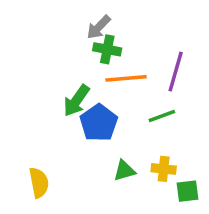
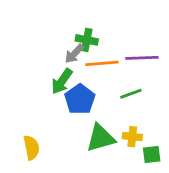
gray arrow: (99, 27) -> (74, 54), moved
purple line: (176, 72) -> (142, 58), turned 72
green triangle: (124, 171) -> (101, 138), size x1.6

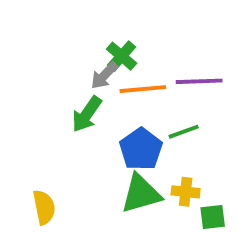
green cross: (87, 40) -> (122, 56), turned 30
blue pentagon: (80, 99) -> (141, 149), moved

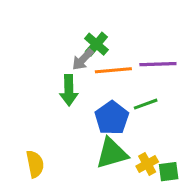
green arrow: (87, 114) -> (69, 90), turned -36
yellow cross: (186, 192) -> (147, 164), moved, turned -35

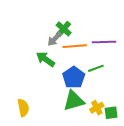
green arrow: (69, 90) -> (45, 59), turned 126

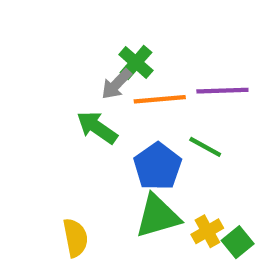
green line: (96, 68) -> (205, 147), turned 49
yellow semicircle: (23, 108) -> (75, 238), moved
green square: (111, 113) -> (238, 242), turned -32

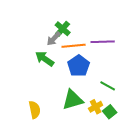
green line: (205, 147) -> (108, 86), moved
blue pentagon: (158, 166) -> (79, 66), moved

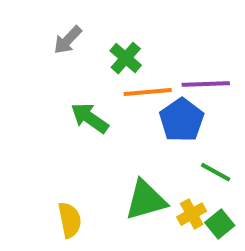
gray arrow: (54, 39) -> (68, 40), moved
blue pentagon: (79, 66) -> (182, 120), moved

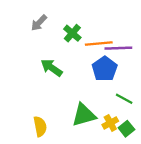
orange line: (148, 92) -> (99, 44), moved

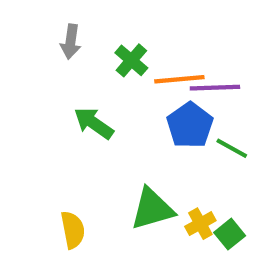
gray arrow: (39, 23) -> (71, 42), turned -36
green line: (124, 99) -> (232, 148), moved

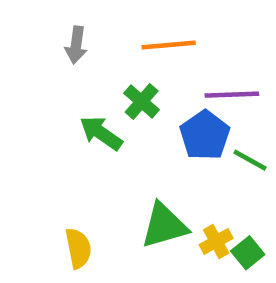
green cross: (131, 60) -> (142, 101), moved
orange line: (179, 79) -> (169, 45), moved

